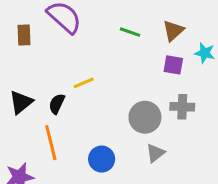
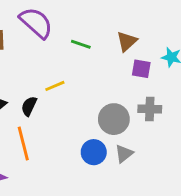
brown triangle: (173, 31) -> (127, 41), moved
green line: (130, 32) -> (81, 44), moved
blue circle: (102, 159) -> (94, 152), moved

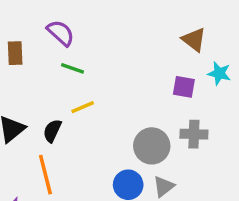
purple semicircle: (36, 23) -> (61, 33), size x0.7
brown triangle: (127, 41) -> (194, 40), moved, turned -40
green line: (81, 44) -> (72, 68), moved

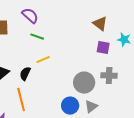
brown triangle: (194, 40) -> (100, 24), moved

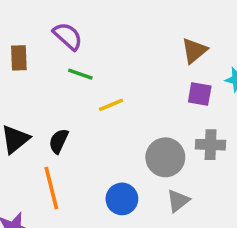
brown triangle: (100, 24) -> (194, 51), turned 42
yellow line: (43, 60) -> (111, 105), moved
blue circle: (70, 106) -> (122, 199), moved

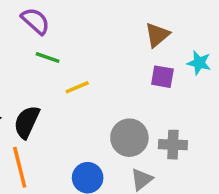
black semicircle: (59, 141) -> (27, 122), size x1.4
gray cross: (211, 145) -> (173, 145), moved

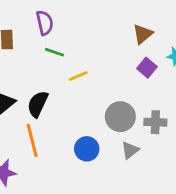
purple semicircle: (35, 21) -> (45, 23), turned 35
purple square: (162, 77) -> (147, 68), turned 30

